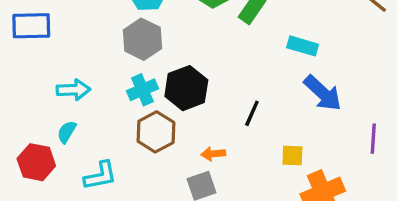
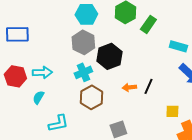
black hexagon: (186, 88) -> (109, 56), moved
orange arrow: (213, 154) -> (129, 87), moved
red hexagon: (36, 162) -> (15, 76), moved

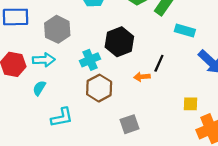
gray hexagon: (83, 42) -> (57, 29), moved
cyan rectangle: (178, 46) -> (185, 30), moved
black line: (148, 86) -> (159, 63), moved

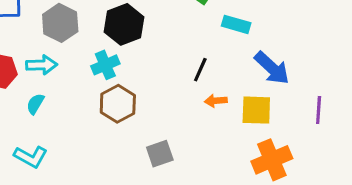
black hexagon: (119, 42) -> (124, 24), moved
orange arrow: (142, 77) -> (216, 101), moved
yellow square: (191, 104) -> (256, 110), moved, size x1.5
cyan L-shape: (62, 117) -> (31, 157), moved, turned 40

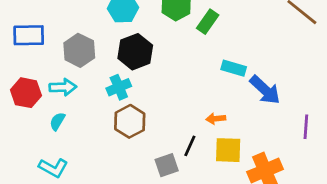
cyan rectangle: (236, 24) -> (234, 68), moved
black line: (200, 70) -> (190, 146), moved
yellow square: (256, 110) -> (228, 150), moved

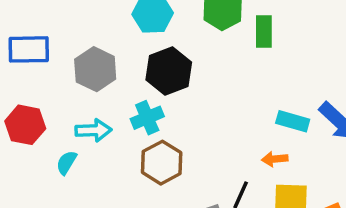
green rectangle: (208, 22) -> (264, 32), turned -35
cyan rectangle: (234, 68) -> (293, 121), moved
cyan arrow: (63, 87) -> (93, 130), moved

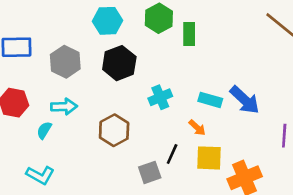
cyan cross: (147, 118) -> (160, 97), moved
orange arrow: (275, 159) -> (197, 128), turned -132

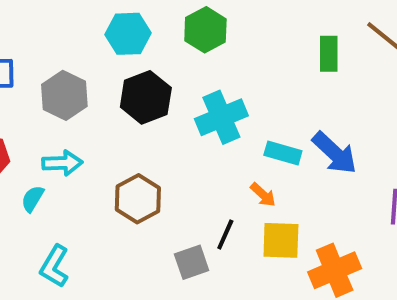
green rectangle: (189, 34) -> (329, 54), moved
cyan cross: (160, 97) -> (221, 117), moved, size x1.4
cyan L-shape: (40, 175) -> (54, 266), moved, turned 92

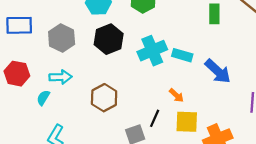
cyan rectangle: (283, 153) -> (182, 55), moved

